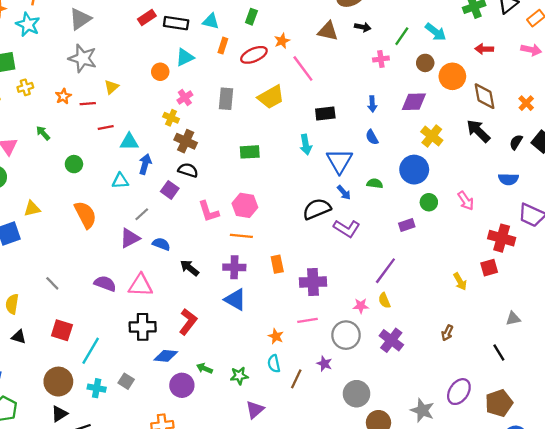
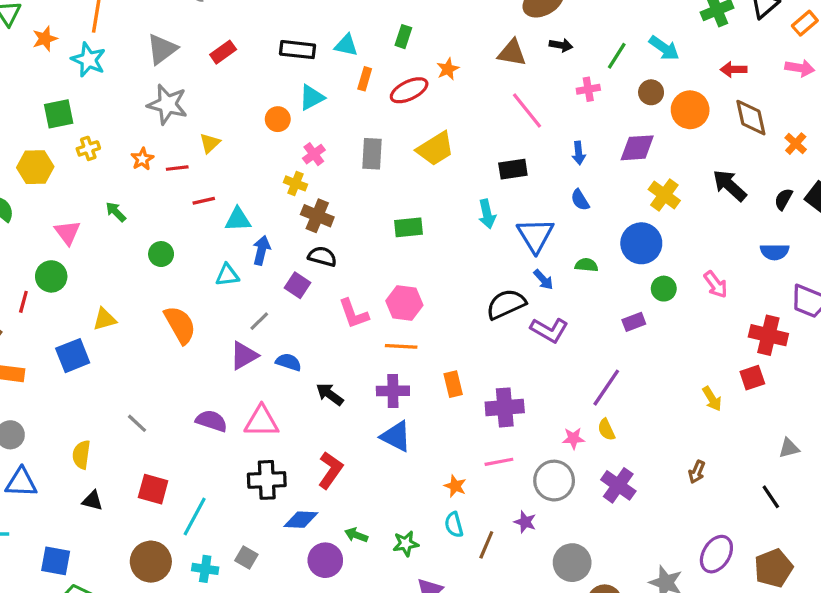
red rectangle: (147, 17) -> (223, 52), moved
pink line: (303, 69) -> (527, 110), moved
brown diamond: (485, 96) -> (751, 118), moved

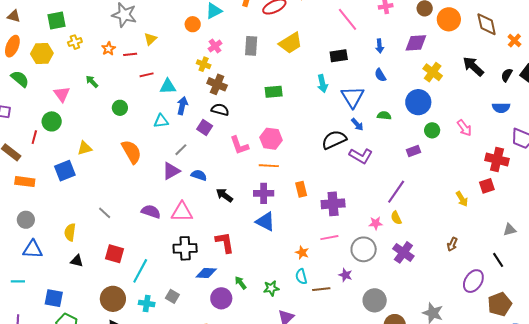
red L-shape: (330, 470) -> (225, 242), turned -45
green arrow: (356, 535) -> (241, 283), turned 32
brown line: (486, 545) -> (321, 289), turned 60
purple ellipse: (716, 554) -> (473, 281), moved

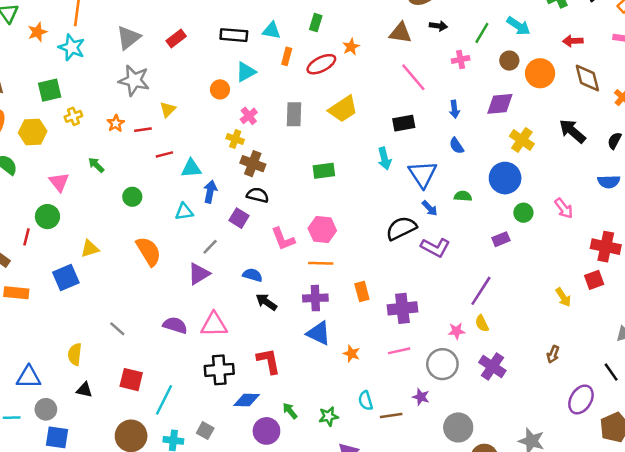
blue semicircle: (199, 175) -> (253, 275), moved
gray circle: (26, 220) -> (46, 409), moved
orange star: (302, 253) -> (352, 354), moved

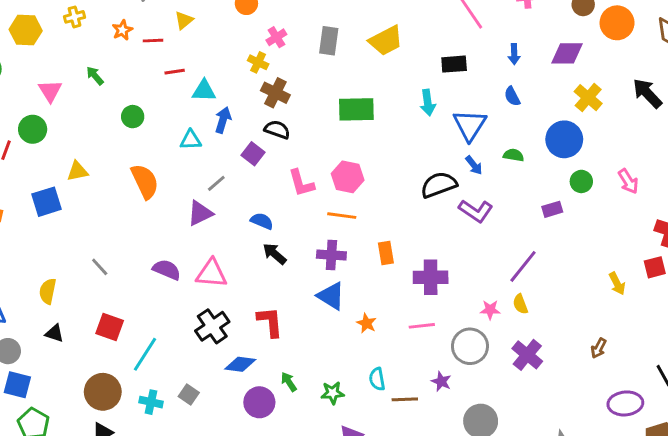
green rectangle: (324, 171) -> (356, 109), size x1.4
black cross: (219, 370) -> (212, 326), turned -36
purple ellipse: (581, 399) -> (625, 403), turned 48

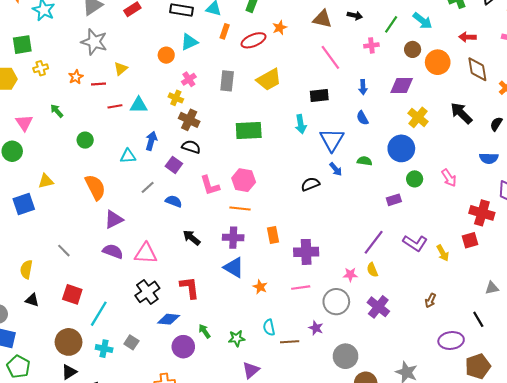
cyan triangle: (204, 91) -> (139, 105), moved
black semicircle: (439, 185) -> (310, 184), size x0.7
purple L-shape: (476, 211) -> (415, 243), moved
purple triangle: (200, 213) -> (114, 219), moved
blue semicircle: (262, 221) -> (174, 201), moved

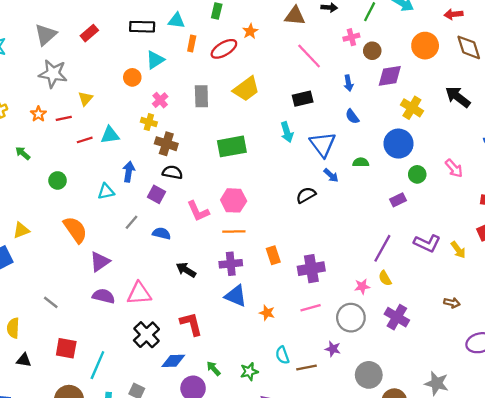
brown circle: (413, 49) -> (372, 51), moved
brown arrow: (430, 301) -> (452, 303), turned -96

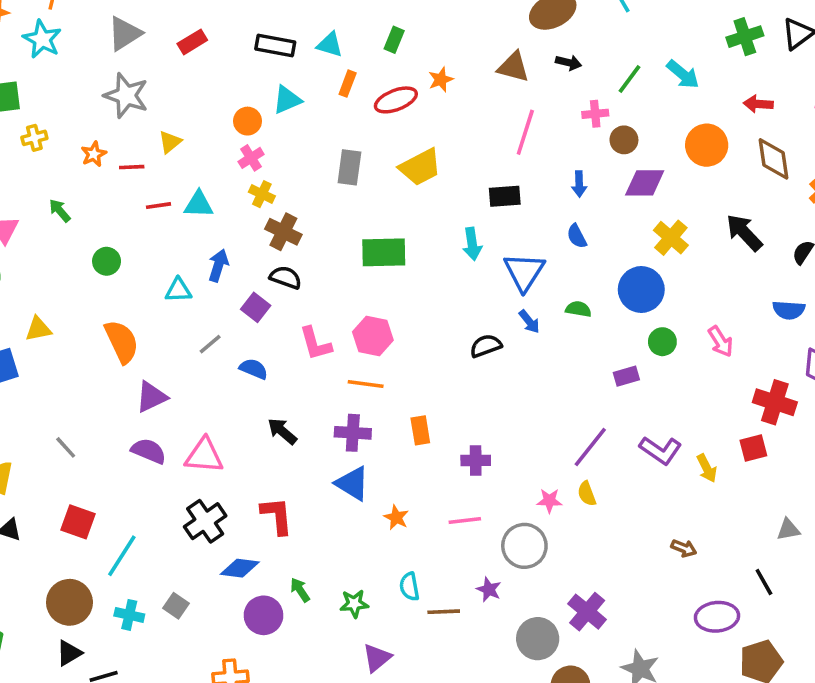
pink line: (309, 56) -> (525, 132), turned 52
pink cross: (160, 100) -> (251, 158), moved
purple cross: (311, 269) -> (476, 460), size x0.7
purple cross: (397, 317) -> (587, 612), moved

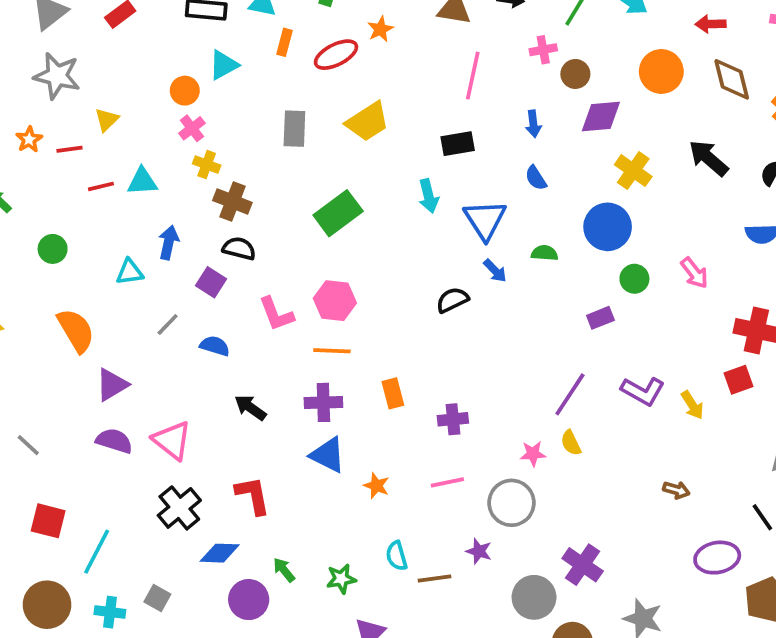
green rectangle: (384, 252) -> (338, 213), turned -30
pink triangle: (204, 456) -> (172, 440), turned 39

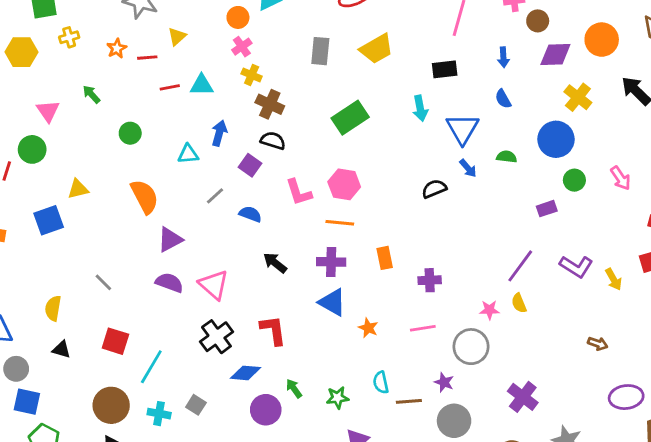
orange circle: (661, 71) -> (602, 40), moved
gray circle: (534, 597) -> (454, 421), moved

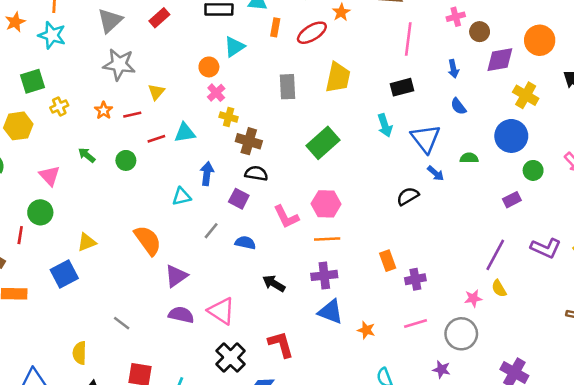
yellow trapezoid: (377, 49) -> (338, 77), turned -40
green circle: (130, 133) -> (126, 160), moved
orange rectangle: (385, 258) -> (388, 261), moved

